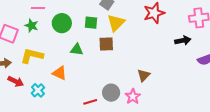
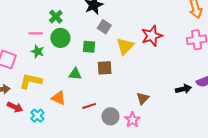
green circle: (62, 23) -> (60, 38), moved
yellow triangle: (116, 23) -> (125, 46), moved
green star: (31, 26) -> (38, 51), moved
black arrow: (183, 41) -> (183, 89), moved
red line: (90, 102) -> (89, 106), moved

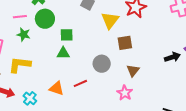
green square: (89, 47) -> (67, 35), moved
brown square: (105, 68) -> (125, 43), moved
orange triangle: (59, 98) -> (57, 88), moved
gray circle: (110, 116) -> (102, 64), moved

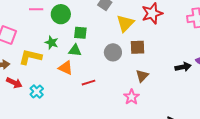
green star: (24, 35) -> (52, 43), moved
gray circle: (102, 64) -> (113, 52), moved
orange triangle: (57, 88) -> (66, 68), moved

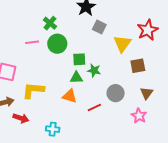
green star: (52, 43) -> (94, 70), moved
gray circle: (113, 52) -> (116, 93), moved
cyan cross: (37, 92) -> (53, 129), moved, turned -32

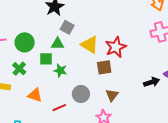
green cross: (50, 23) -> (19, 69), moved
red star: (148, 30) -> (116, 47), moved
yellow triangle: (122, 44) -> (90, 45), turned -36
green triangle: (76, 78) -> (58, 44), moved

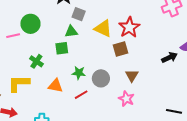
green circle: (25, 42) -> (30, 24), moved
green star: (60, 71) -> (79, 73), moved

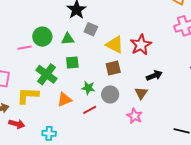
green triangle: (71, 32) -> (68, 39), moved
brown square: (121, 49) -> (113, 68), moved
black arrow: (169, 57) -> (154, 76), moved
green cross: (36, 61) -> (47, 74), size x1.5
orange triangle: (55, 86) -> (64, 100), turned -35

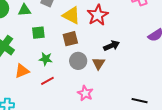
green square: (72, 62) -> (38, 33), moved
gray circle: (110, 94) -> (78, 61), moved
pink star: (135, 116) -> (85, 93), moved

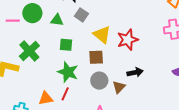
green star: (46, 59) -> (68, 72), size x1.5
orange triangle: (22, 71) -> (46, 98), moved
red line: (47, 81) -> (65, 94), turned -48

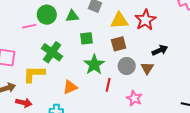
yellow triangle: (102, 35) -> (119, 21), turned -30
green star: (68, 72) -> (94, 65), turned 30
red line: (65, 94) -> (108, 85), moved
orange triangle: (46, 98) -> (70, 87), moved

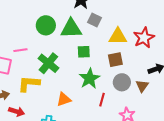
green triangle: (72, 16) -> (71, 29), size x1.6
pink line: (29, 26) -> (20, 50), moved

